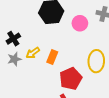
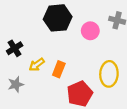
gray star: (14, 59) -> (16, 84), moved

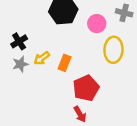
yellow ellipse: (109, 74) -> (113, 50), moved
gray star: (16, 84) -> (20, 64), moved

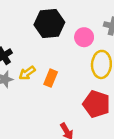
red pentagon: (86, 88) -> (96, 104), moved, turned -30

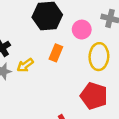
orange rectangle: (51, 78) -> (56, 53), moved

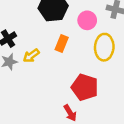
red pentagon: (94, 96) -> (85, 87), moved

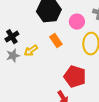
orange rectangle: (62, 43) -> (56, 41), turned -56

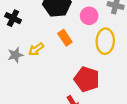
black cross: (12, 37) -> (13, 18), moved, turned -32

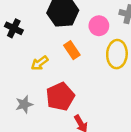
gray star: (15, 55) -> (24, 104), moved
red pentagon: (87, 79) -> (60, 97), moved, turned 30

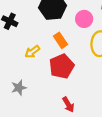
red pentagon: (60, 97) -> (62, 66), moved

